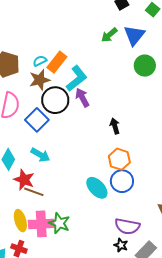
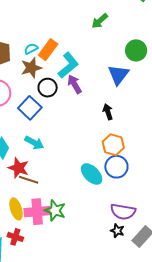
blue triangle: (134, 35) -> (118, 75), moved
black circle: (55, 100) -> (48, 88), size x0.7

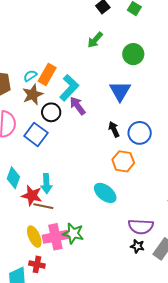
green circle: (136, 50) -> (133, 54), moved
cyan arrow: (34, 143) -> (46, 184), moved, turned 66
blue circle: (116, 167) -> (140, 133), moved

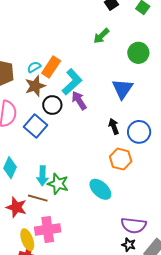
red star: (32, 196) -> (16, 207), moved
green star: (73, 233) -> (58, 184), moved
yellow ellipse: (34, 237) -> (27, 240), moved

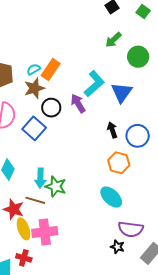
green arrow: (101, 36) -> (113, 40), moved
cyan L-shape: (72, 82) -> (94, 84), moved
cyan ellipse: (100, 189) -> (111, 197), moved
yellow ellipse: (27, 240) -> (24, 229), moved
black star: (129, 245) -> (117, 247), moved

